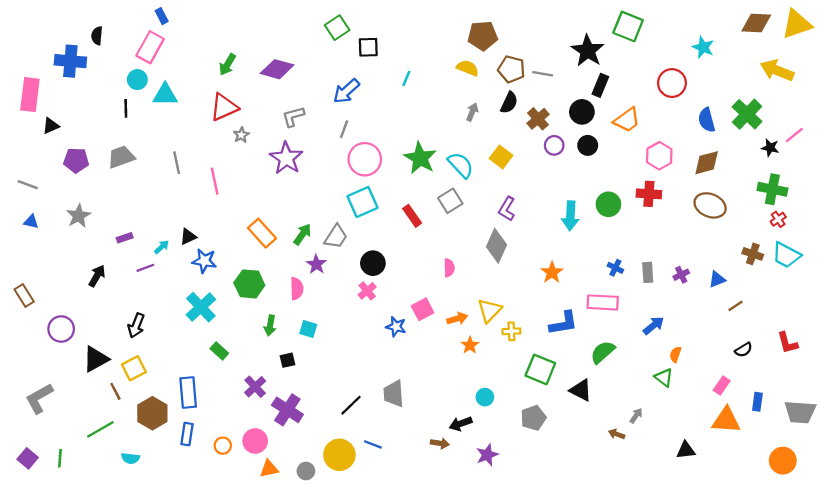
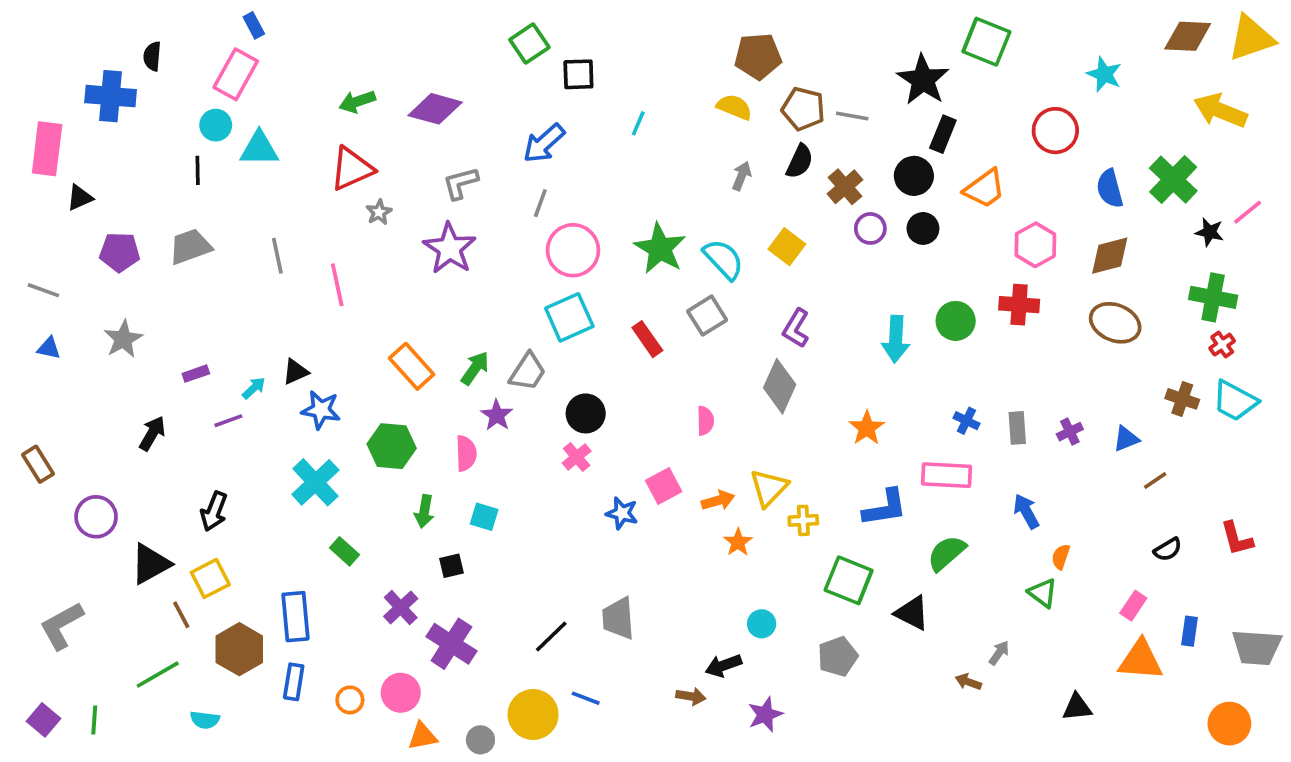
green arrow: (227, 65) -> (357, 102), turned 40
blue arrow: (653, 326) -> (1026, 511), turned -80

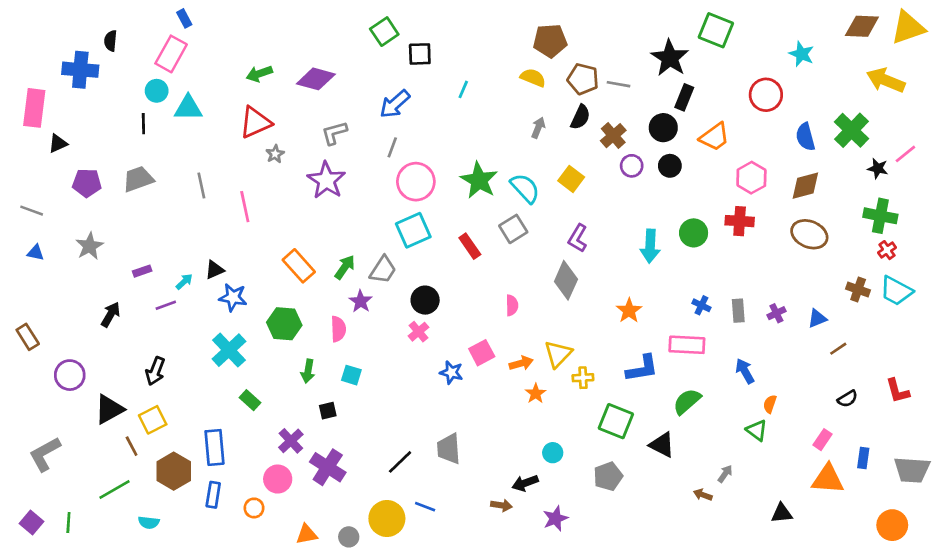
pink circle: (401, 693) -> (278, 479), moved

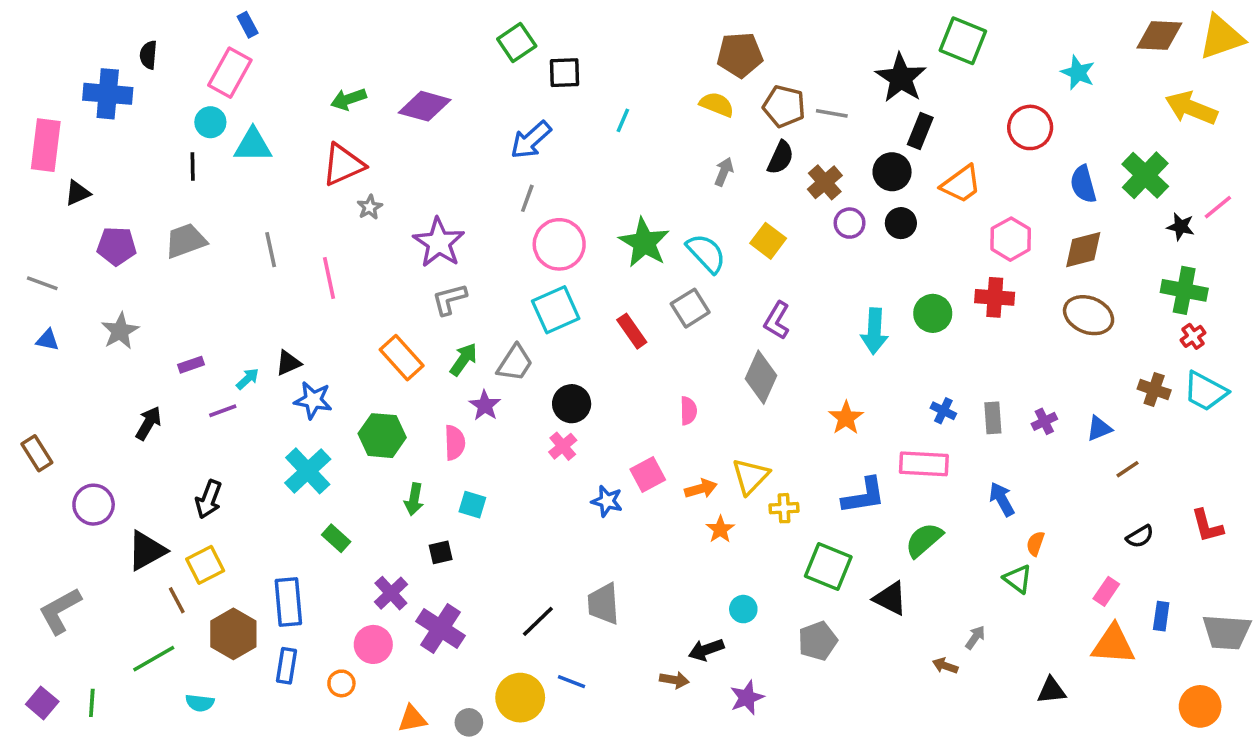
gray L-shape: (334, 133) -> (449, 299), moved

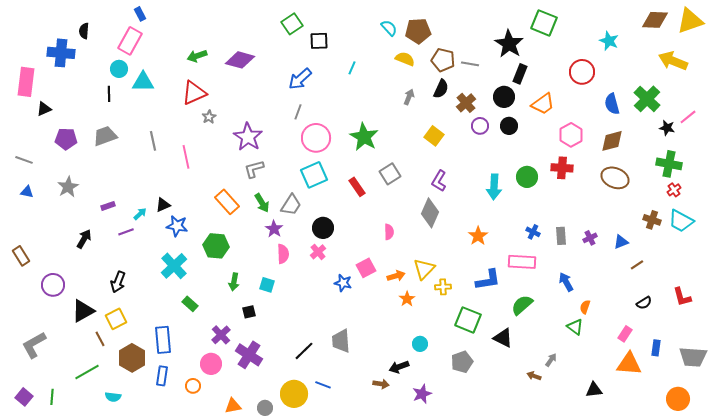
cyan semicircle: (706, 253) -> (389, 28), moved, size x0.7
green arrow: (464, 359) -> (262, 203), turned 114
pink semicircle: (455, 443) -> (283, 254), moved

